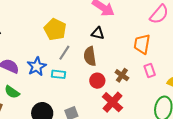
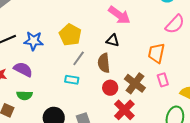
blue star: (37, 66) -> (34, 41), moved, turned 30
brown cross: (122, 75) -> (135, 83), size x1.5
green semicircle: (12, 92) -> (24, 95), turned -35

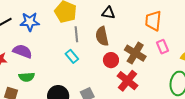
gray line: (79, 58) -> (76, 34), turned -35
cyan rectangle: (72, 80) -> (72, 56), turned 48

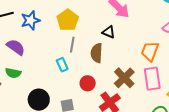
blue star: (30, 22) -> (30, 20), turned -30
pink rectangle: (162, 47) -> (152, 79), size x1.6
red circle: (111, 60) -> (88, 83), moved

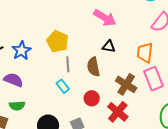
black triangle: (109, 32) -> (109, 46), moved

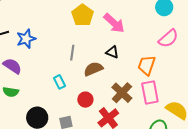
yellow pentagon: (58, 41) -> (83, 15), moved
gray line: (68, 64) -> (72, 53), moved
brown semicircle: (93, 67) -> (93, 69), turned 66

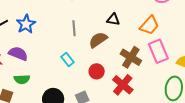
orange trapezoid: (147, 65) -> (149, 25), turned -145

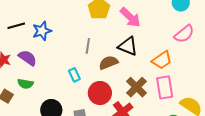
black triangle: (113, 19) -> (128, 46), size x1.5
red circle: (97, 71) -> (100, 93), size x1.5

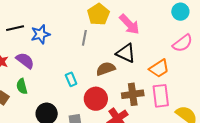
gray line: (88, 46) -> (84, 38), moved
green semicircle: (25, 84) -> (22, 86), turned 63
brown cross: (137, 87) -> (133, 94), turned 35

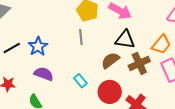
purple semicircle: (25, 61) -> (44, 74), moved
brown cross: (133, 94) -> (139, 63), moved

